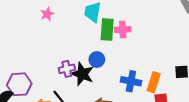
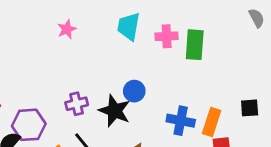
green rectangle: (107, 30) -> (195, 45), moved
pink cross: (123, 30) -> (167, 36), moved
purple cross: (67, 69) -> (77, 104), moved

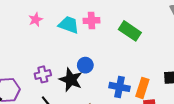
cyan trapezoid: (129, 26) -> (69, 25), moved, turned 100
pink cross: (167, 36) -> (92, 21), moved
green rectangle: (195, 45) -> (130, 31), turned -60

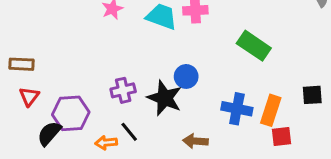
green rectangle: (130, 31) -> (254, 46), moved

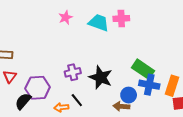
green rectangle: (254, 46) -> (143, 69), moved
blue circle: (186, 76) -> (129, 95), moved

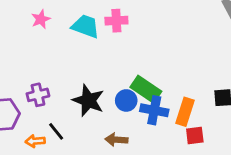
purple cross: (73, 72) -> (38, 95), moved
blue circle: (129, 95) -> (126, 100), moved

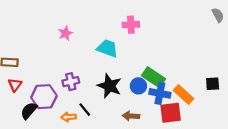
pink star: (41, 19) -> (65, 33), moved
cyan trapezoid: (86, 26) -> (107, 48), moved
orange rectangle: (185, 112) -> (184, 94), turned -66
red square: (195, 135) -> (171, 113), moved, size x1.5

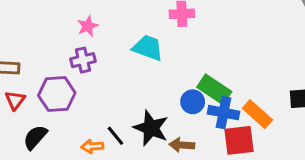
purple cross: (71, 82) -> (83, 60), moved
black star: (109, 86) -> (151, 128), moved
purple hexagon: (44, 97) -> (57, 94), moved

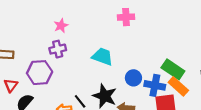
cyan trapezoid: (148, 48) -> (103, 57), moved
green rectangle: (214, 89) -> (173, 69), moved
red triangle: (15, 100) -> (11, 85), moved

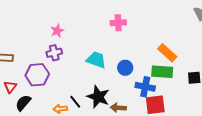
green rectangle: (173, 69) -> (162, 72), turned -30
blue circle: (133, 78) -> (125, 68), moved
orange rectangle: (178, 86) -> (167, 53), moved

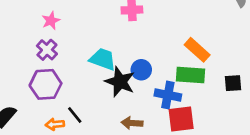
purple cross: (54, 53) -> (47, 50), turned -35
purple hexagon: (37, 75) -> (46, 84), moved
black star: (98, 97) -> (120, 82), moved

